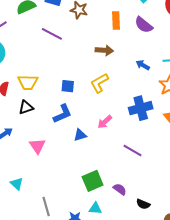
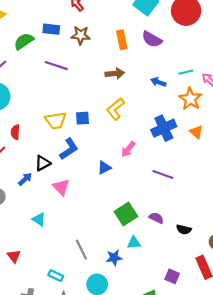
yellow trapezoid: (28, 82) -> (56, 121), moved
black triangle: (26, 107) -> (43, 163), moved
blue L-shape: (62, 114) -> (69, 149), moved
cyan triangle: (17, 184) -> (39, 219), moved

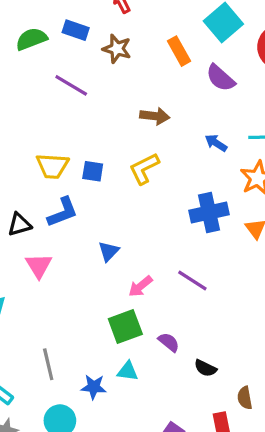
orange rectangle: (122, 40) -> (179, 51), moved, turned -30
pink arrow: (128, 149) -> (140, 286), moved
blue triangle: (104, 168) -> (109, 251), turned -32

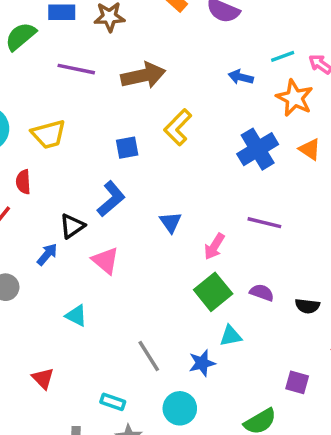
brown arrow: (155, 116) -> (143, 76), moved, size x1.4
yellow trapezoid: (52, 166) -> (49, 134), moved

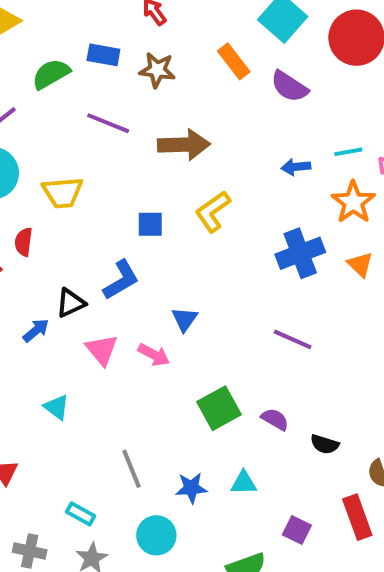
blue arrow: (241, 77) -> (296, 167), turned -30
pink arrow: (214, 246) -> (154, 355), moved, turned -104
cyan triangle: (231, 336) -> (244, 483), moved

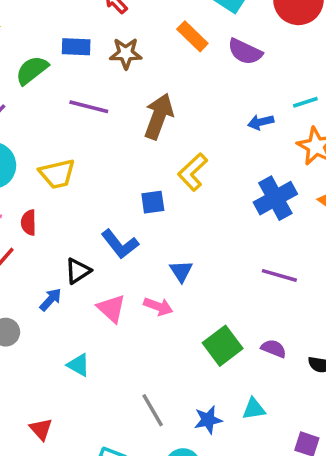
brown arrow: (184, 145) -> (159, 116), turned -60
blue square: (150, 224) -> (153, 202), moved
blue L-shape: (121, 280) -> (120, 244), turned 90

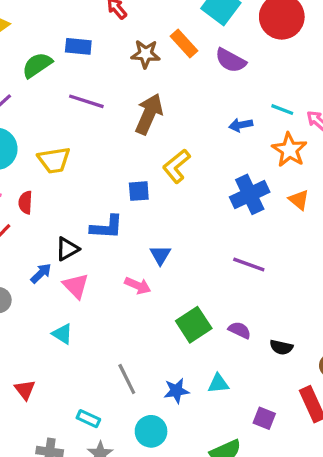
brown star: (126, 53) -> (146, 54), moved
cyan line: (305, 102) -> (282, 110), turned 35
blue L-shape: (120, 244) -> (107, 227), turned -52
pink triangle: (111, 308) -> (76, 286), moved

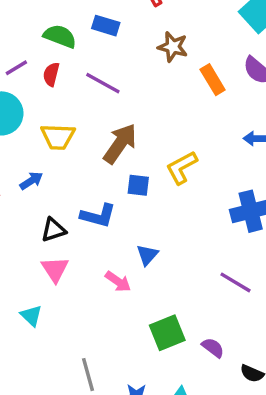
orange rectangle: (184, 44) -> (213, 80), moved
green semicircle: (37, 65) -> (60, 36), turned 44
brown arrow: (149, 114) -> (120, 144), moved
red semicircle: (25, 202) -> (51, 74), moved
blue arrow: (41, 273) -> (31, 181), moved

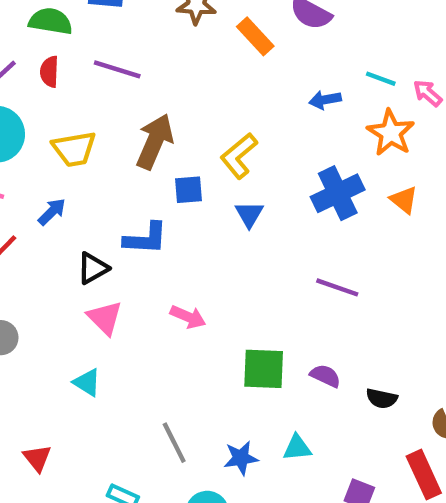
blue triangle: (147, 255) -> (249, 214), moved
green square: (167, 333) -> (264, 369), turned 36

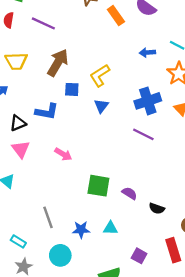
purple line: (337, 287) -> (143, 134), moved

